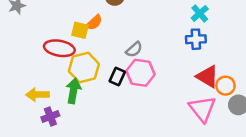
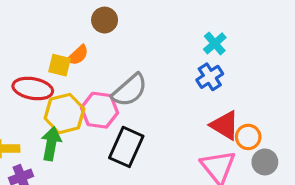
blue cross: (196, 39) -> (210, 77), turned -30
gray semicircle: (134, 50) -> (130, 90), size x1.6
pink hexagon: (140, 73) -> (100, 110), moved
black rectangle: (117, 77) -> (126, 147), moved, size x1.6

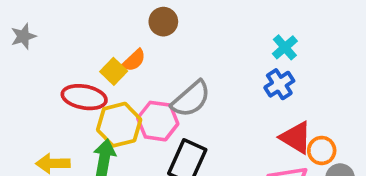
yellow square: (59, 65) -> (114, 71), turned 30

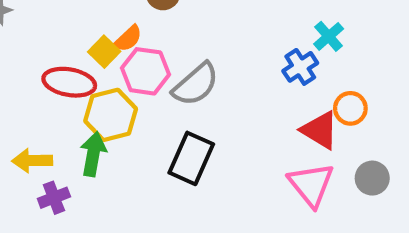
cyan cross: (285, 47) -> (329, 36), moved
pink hexagon: (158, 121) -> (145, 71), moved
orange circle: (322, 150) -> (350, 108), moved

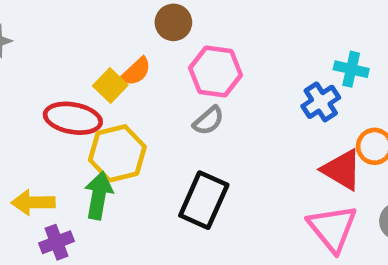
cyan cross: (329, 36) -> (351, 69), turned -36
pink hexagon: (145, 71) -> (216, 71), moved
gray semicircle: (196, 84) -> (208, 121), size x0.6

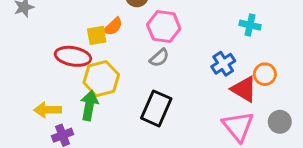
yellow square: (110, 86) -> (97, 35), turned 36
blue cross: (321, 102) -> (223, 64), moved

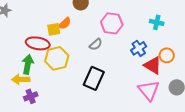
pink hexagon: (164, 27) -> (112, 23), moved
green arrow: (89, 105) -> (28, 64), moved

